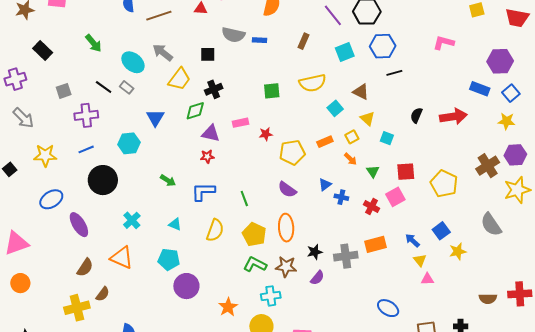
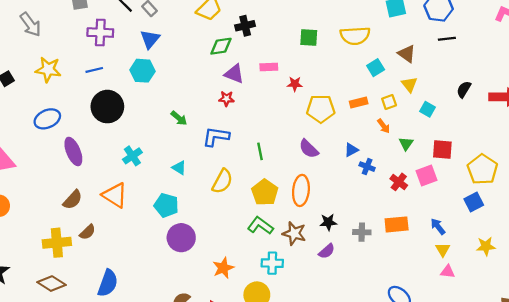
blue triangle: (155, 118) -> (150, 39), moved
blue square: (441, 231) -> (474, 202), moved
gray cross: (346, 256) -> (362, 232), size x0.7

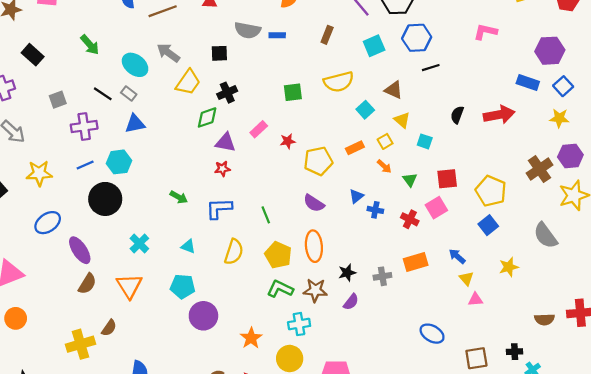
blue triangle: (150, 39) -> (135, 124), turned 50
pink rectangle: (269, 67) -> (259, 129), turned -30
cyan hexagon: (142, 71) -> (119, 162), moved
orange triangle: (115, 195) -> (129, 286), turned 36
brown semicircle: (73, 200) -> (87, 284), moved

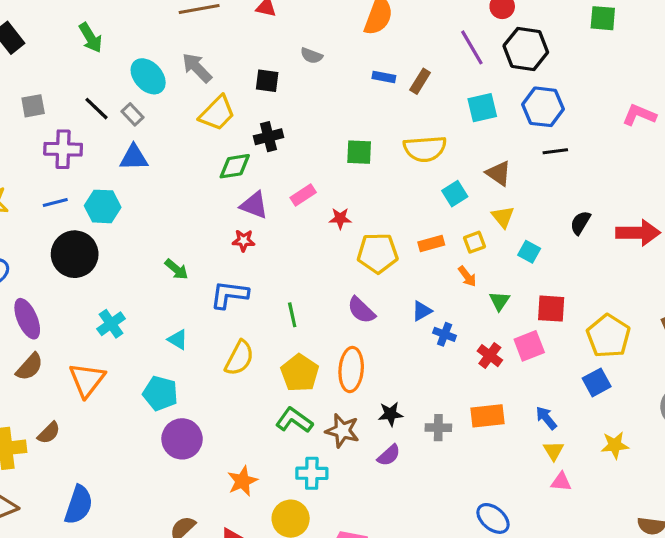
gray semicircle: (247, 30) -> (312, 56), size x0.6
blue rectangle: (277, 35) -> (384, 77), moved

